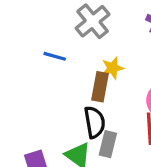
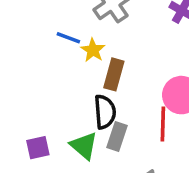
yellow star: (113, 68) -> (93, 50), moved, turned -30

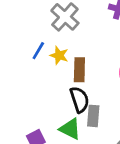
blue line: (68, 38) -> (38, 51), turned -66

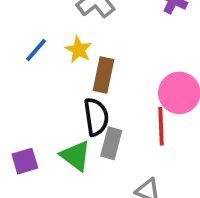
blue line: (38, 51) -> (36, 50), moved

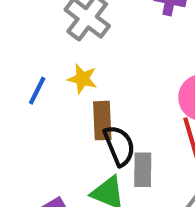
brown rectangle: (104, 75) -> (102, 121), moved

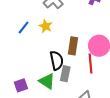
brown rectangle: (102, 121) -> (73, 46), moved

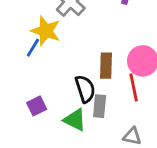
yellow star: (46, 26) -> (46, 31), moved, size x1.5
purple square: (21, 85) -> (37, 106), moved

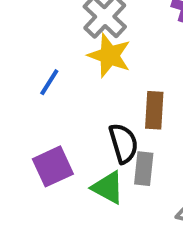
yellow star: (46, 31) -> (109, 56), moved
purple square: (37, 106) -> (53, 166), size x1.4

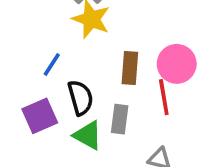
blue line: (49, 82) -> (52, 65), moved
black semicircle: (123, 143) -> (81, 98), moved

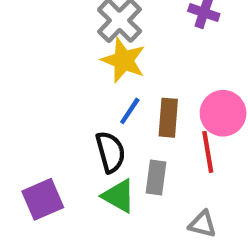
blue line: (52, 65) -> (130, 111), moved
purple square: (40, 116) -> (43, 199), moved

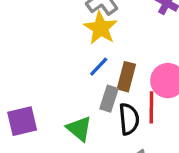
black semicircle: (110, 152) -> (129, 119), moved
gray rectangle: (156, 177) -> (109, 99), moved

